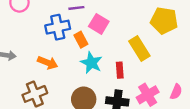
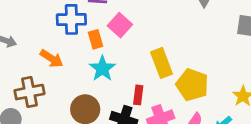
yellow pentagon: (164, 21) -> (192, 85), moved
red rectangle: (120, 70) -> (138, 95), moved

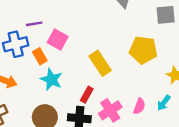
yellow pentagon: (192, 85) -> (143, 50), moved
red rectangle: (138, 95) -> (87, 95), turned 35

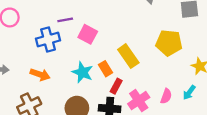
orange rectangle: (40, 56) -> (106, 69), moved

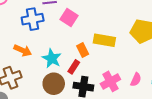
yellow rectangle: (128, 56) -> (104, 40), turned -50
cyan star: (82, 72) -> (52, 58), moved
red rectangle: (116, 86) -> (74, 67), moved

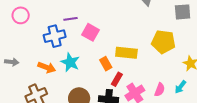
cyan star: (52, 58) -> (70, 62), moved
red rectangle: (74, 67) -> (117, 79), moved

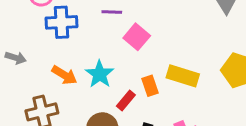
blue cross: (55, 36) -> (62, 22), moved
red rectangle: (117, 79) -> (126, 100), moved

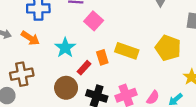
orange arrow: (64, 75) -> (30, 38), moved

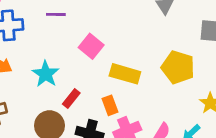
pink square: (94, 21) -> (91, 46), moved
orange rectangle: (102, 57) -> (110, 105), moved

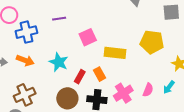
pink square: (91, 46) -> (88, 37), turned 36
orange rectangle: (110, 105) -> (100, 74), moved

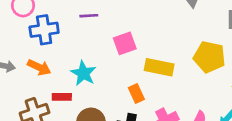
red rectangle: (80, 77) -> (62, 97), moved, turned 56

